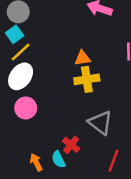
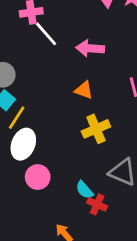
orange triangle: (83, 58) -> (84, 90), moved, turned 42
cyan semicircle: (58, 159) -> (84, 190), moved

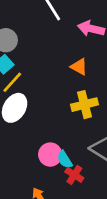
pink circle: (38, 177) -> (50, 155), moved

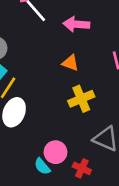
cyan semicircle: (65, 160) -> (42, 166), moved

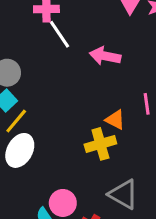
orange triangle: (70, 63) -> (115, 120), moved

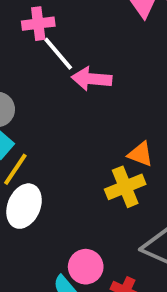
pink arrow: (105, 56) -> (92, 79), moved

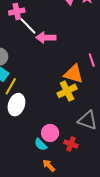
orange triangle: (141, 154) -> (74, 74), size x1.5

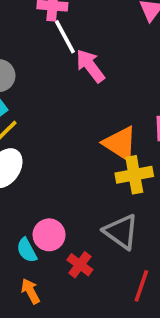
pink arrow: (46, 38) -> (90, 66), turned 36
yellow cross: (67, 91) -> (134, 175), moved

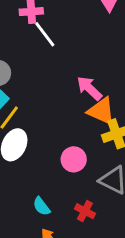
pink arrow: (90, 66) -> (89, 88), moved
pink circle: (49, 235) -> (74, 159), moved

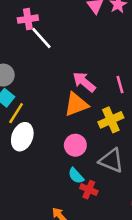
orange triangle: (101, 111) -> (76, 104), moved, turned -40
cyan semicircle: (42, 206) -> (76, 176), moved

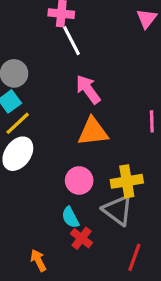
pink arrow: (84, 82) -> (88, 89), moved
yellow cross: (111, 120) -> (127, 181), moved

